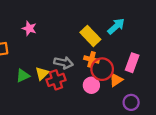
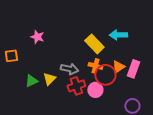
cyan arrow: (116, 26) -> (118, 35), turned -138
red cross: (56, 80) -> (76, 86), moved
orange triangle: (116, 80) -> (118, 67), moved

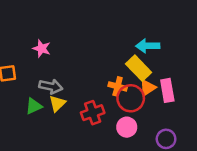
yellow rectangle: (94, 44) -> (139, 68), moved
gray arrow: (69, 69) -> (51, 86), moved
pink rectangle: (133, 69) -> (167, 90), turned -30
pink circle: (95, 90) -> (127, 127), moved

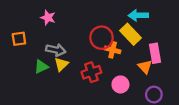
orange triangle: (148, 88) -> (145, 67), moved, turned -40
red circle: (131, 98) -> (101, 38), moved

